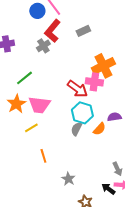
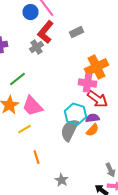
red arrow: (77, 89) -> (98, 99), moved
pink trapezoid: (39, 105) -> (32, 106), turned 40
purple semicircle: (114, 117) -> (92, 118), moved
gray semicircle: (76, 129) -> (70, 130), size x1.6

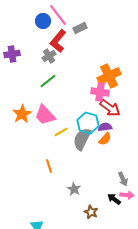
gray rectangle: (76, 32) -> (80, 28), moved
green line: (18, 79) -> (48, 81), moved
yellow line: (24, 129) -> (61, 132), moved

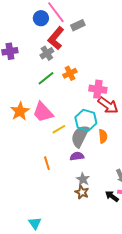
orange cross: (109, 76) -> (70, 73), moved, size x0.6
purple semicircle: (105, 127) -> (77, 156), moved
orange semicircle: (105, 139) -> (103, 136), turned -48
gray star: (74, 189) -> (83, 179), moved
brown star: (91, 212) -> (82, 192), moved

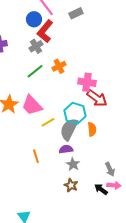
blue circle: (41, 18) -> (34, 19), moved
gray rectangle: (78, 25) -> (76, 13), moved
gray star: (83, 179) -> (73, 164), moved

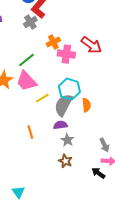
green line: (35, 71) -> (26, 60), moved
pink cross: (87, 82) -> (66, 54), moved
red arrow: (97, 98) -> (91, 45), moved
black arrow: (101, 189) -> (98, 173), moved

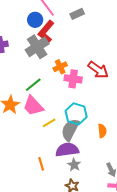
gray cross: (30, 22) -> (37, 47), size x1.6
orange semicircle: (86, 105) -> (102, 131), moved
purple semicircle: (60, 125) -> (67, 150), size x1.6
orange line: (30, 132) -> (41, 164), moved

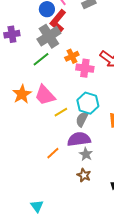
green line: (33, 85) -> (41, 59), moved
gray semicircle: (70, 130) -> (82, 119), size x0.7
orange line: (41, 164) -> (53, 153), turned 64

